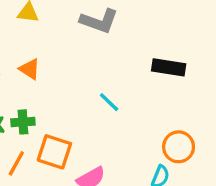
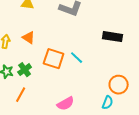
green cross: (23, 122) -> (25, 70), turned -32
orange square: (54, 152) -> (54, 59), moved

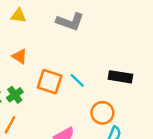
black rectangle: (113, 37) -> (120, 77), moved
orange circle: (119, 85) -> (102, 113), moved

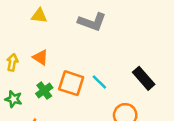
black rectangle: (120, 77) -> (144, 78), turned 40
green cross: (15, 95) -> (44, 91), moved

